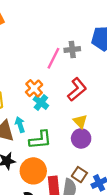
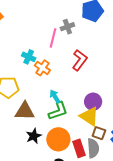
cyan cross: (41, 102) -> (29, 57), moved
yellow triangle: (80, 121) -> (89, 116), moved, size x1.5
cyan arrow: (20, 125) -> (55, 96), moved

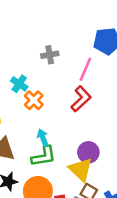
gray cross: (67, 27) -> (50, 55), moved
pink line: (53, 38) -> (85, 69), moved

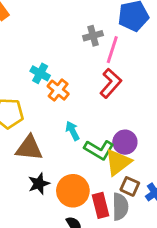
gray cross: (50, 55) -> (93, 36), moved
green L-shape: (44, 156) -> (99, 150), moved, turned 45
yellow triangle: (81, 170) -> (118, 162), turned 45

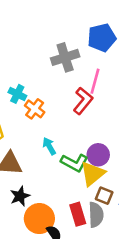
gray cross: (93, 36) -> (65, 57), size x1.5
pink line: (112, 50) -> (95, 81), moved
orange circle: (73, 191) -> (39, 219), moved

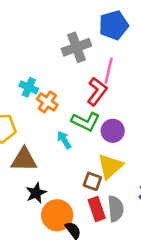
purple circle: (98, 155) -> (113, 131), moved
green L-shape: (74, 163) -> (86, 122), moved
brown square: (104, 196) -> (92, 181), moved

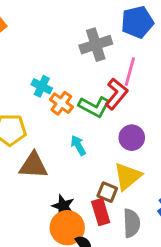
green L-shape: (86, 122) -> (94, 107), moved
black star: (36, 193) -> (63, 206), moved, turned -30
red rectangle: (97, 209) -> (101, 212), moved

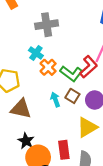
gray cross: (96, 45) -> (47, 25), moved
brown square: (107, 192) -> (72, 96), moved
black star: (63, 206) -> (26, 141), moved

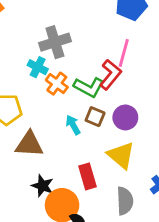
gray cross: (47, 25) -> (55, 42), moved
yellow triangle: (87, 127) -> (121, 155), turned -40
red rectangle: (64, 150) -> (87, 176), moved

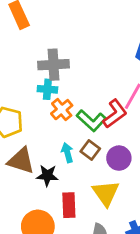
gray cross: (55, 42) -> (53, 65), moved
cyan cross: (38, 67) -> (47, 89), turned -36
black star: (43, 186) -> (47, 175), moved, turned -30

